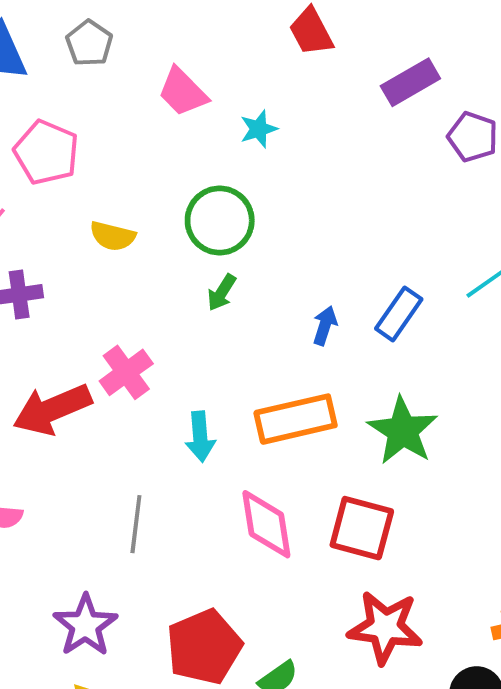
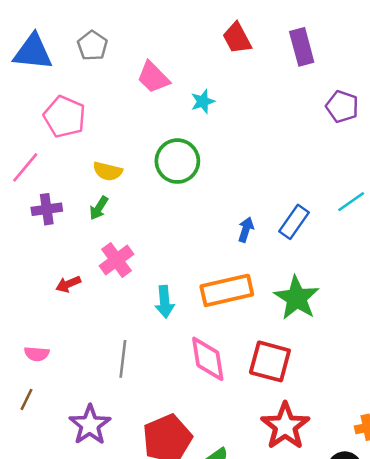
purple rectangle: (410, 82) -> (302, 47), moved, turned -75
green arrow: (222, 293) -> (99, 208), moved
red arrow: (52, 409) -> (68, 284), size x0.5
red star: (385, 627) -> (285, 426), turned 30

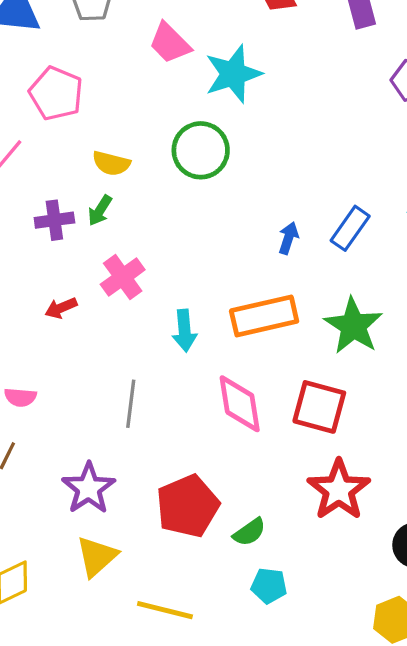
cyan star: (203, 101) -> (233, 74), size x1.8
purple cross: (47, 209) -> (54, 220), moved

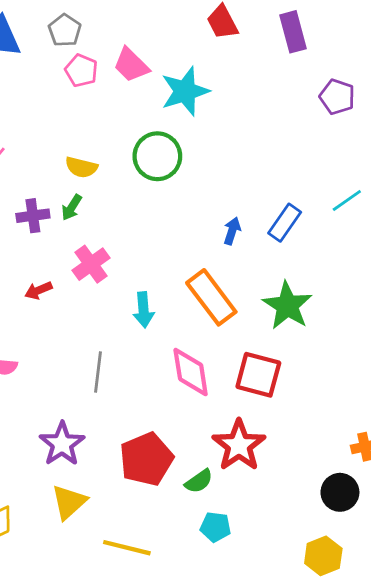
pink pentagon: (56, 93) -> (81, 70), moved, size x0.7
orange rectangle: (264, 316) -> (211, 297), turned 66
red star: (339, 490) -> (239, 445), moved

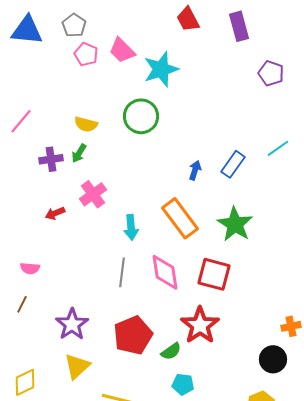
gray line: (98, 372) -> (122, 272), moved

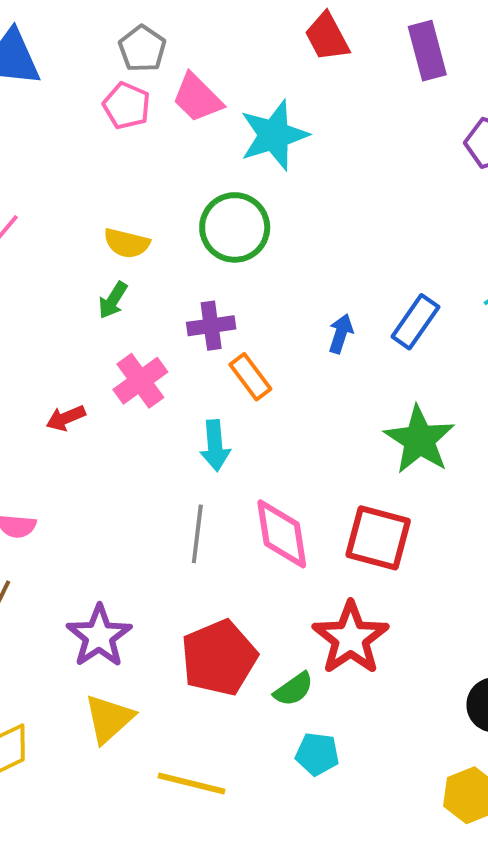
gray pentagon: (74, 25) -> (142, 49), moved
purple cross: (51, 159) -> (211, 326), moved
orange rectangle: (180, 218) -> (250, 377), moved, size x0.6

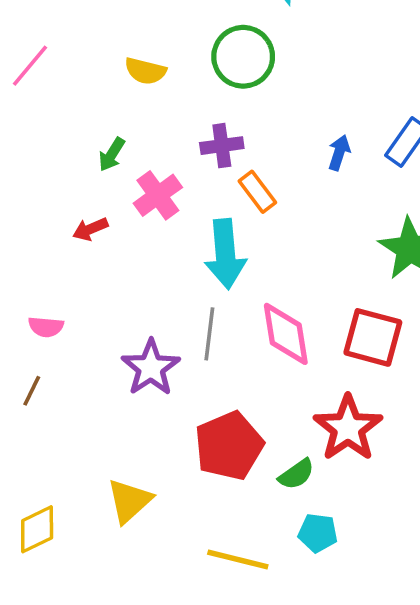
green arrow: (113, 300) -> (112, 154), moved
cyan arrow: (215, 446) -> (225, 254), size x1.5
purple star: (99, 636) -> (151, 368), moved
yellow line: (191, 783) -> (238, 560), moved

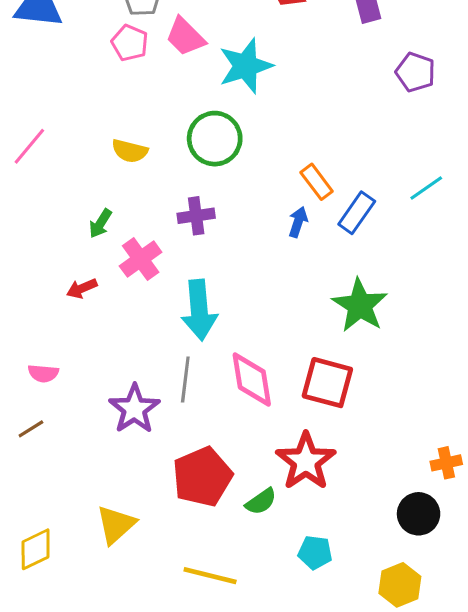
orange rectangle: (257, 192) -> (317, 182), moved
brown line: (32, 391) -> (31, 429), turned 32
cyan pentagon: (318, 533) -> (315, 552), moved

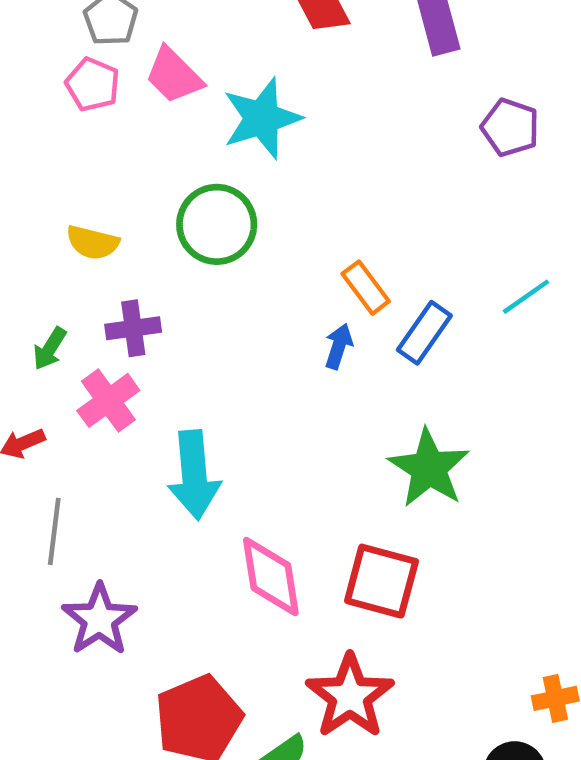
purple cross: (196, 216) -> (133, 328), moved
gray line: (185, 379) -> (54, 531), moved

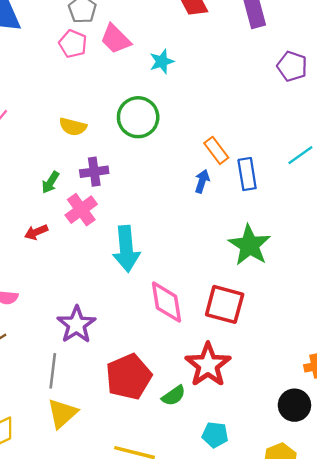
cyan star: (262, 118) -> (162, 62), size x0.6
blue rectangle: (424, 333) -> (247, 174), turned -44
gray line: (54, 531) -> (53, 371), moved

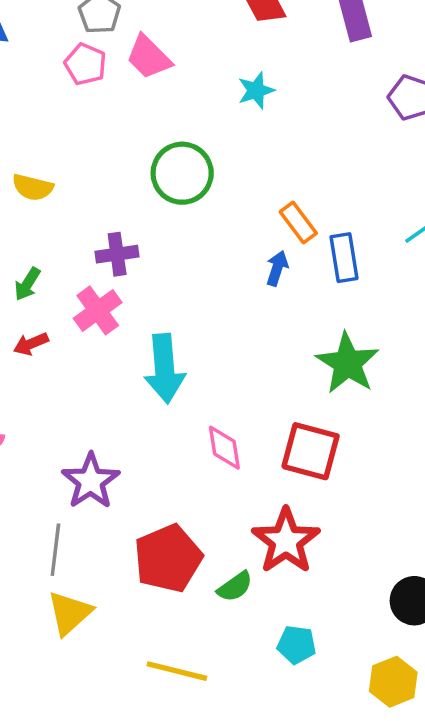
cyan star: (162, 62) -> (256, 91), moved
yellow semicircle: (73, 127) -> (33, 187), moved
green arrow: (50, 182) -> (27, 284), moved
pink diamond: (167, 302) -> (224, 448), size x0.7

